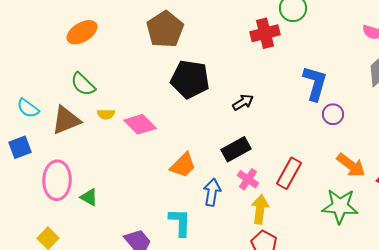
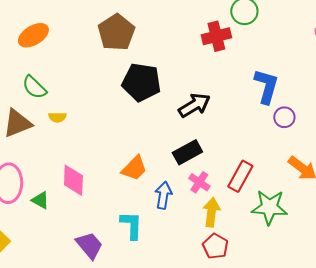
black arrow: (243, 102) -> (194, 105), size x1.5
pink diamond: (140, 124) -> (73, 180), moved, turned 48
green star: (340, 206) -> (269, 207), moved

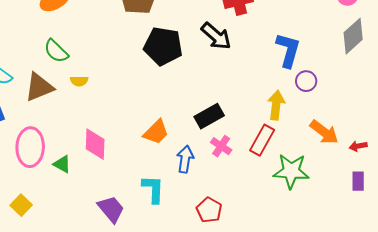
black arrow: (194, 105) -> (216, 36), moved, turned 72
yellow arrow: (211, 212) -> (276, 105), moved
red pentagon: (215, 246) -> (209, 210), moved

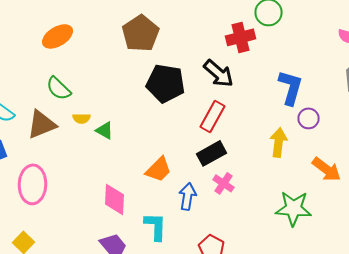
red rectangle: (262, 140) -> (212, 116), moved
pink diamond: (95, 144) -> (114, 199), moved
green triangle: (62, 164) -> (104, 130), moved

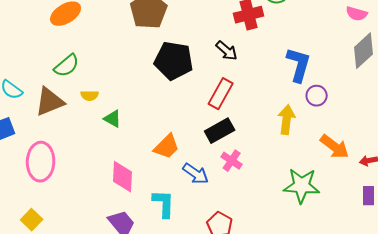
black arrow: (218, 73) -> (227, 51), size x0.7
green semicircle: (58, 88) -> (67, 66), turned -84
green triangle: (104, 130) -> (113, 119), moved
blue arrow: (188, 196) -> (196, 174), turned 116

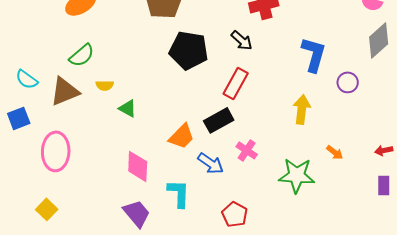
purple circle: (317, 96) -> (348, 82), moved
black rectangle: (220, 131) -> (219, 120), moved
orange arrow: (335, 147) -> (335, 152), moved, size x0.6
green star: (302, 186) -> (297, 175), moved

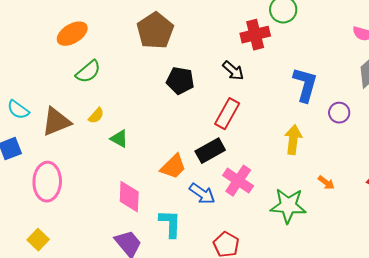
black pentagon: (189, 50) -> (180, 81), size x0.7
green semicircle: (82, 55) -> (88, 72), moved
yellow semicircle: (105, 85) -> (96, 116), turned -48
pink cross: (247, 150) -> (238, 181), size x1.4

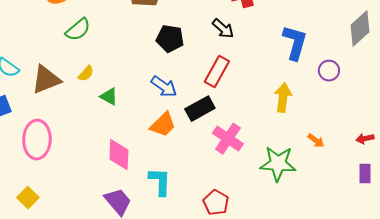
blue arrow: (202, 194) -> (164, 87), moved

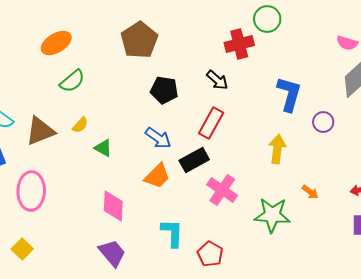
cyan L-shape: (160, 182) -> (172, 233), moved

